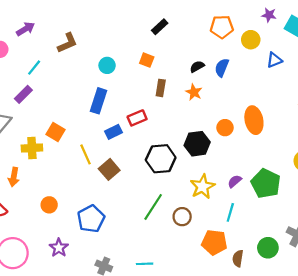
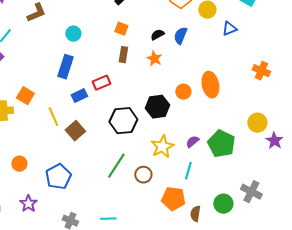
orange square: (147, 60) -> (121, 29), moved

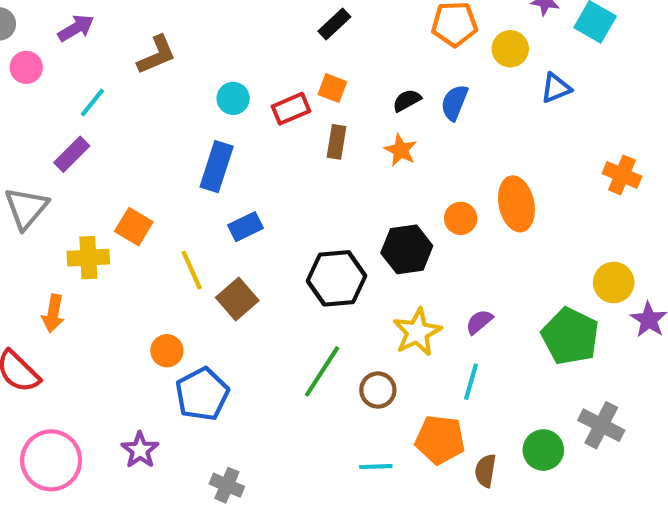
red rectangle: (101, 83) -> (291, 109), moved
green pentagon: (221, 144) -> (570, 336), moved
orange circle: (19, 164) -> (167, 351), moved
cyan line: (108, 219) -> (376, 467), moved

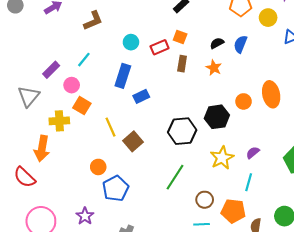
pink circle: (26, 67) -> (72, 85), moved
cyan line: (92, 103) -> (84, 60), moved
blue rectangle: (245, 227) -> (141, 96), moved
orange arrow: (53, 313) -> (42, 149), size x1.4
brown circle: (378, 390) -> (205, 200), moved

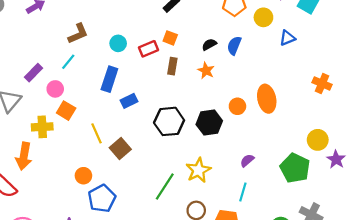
brown L-shape: (93, 21) -> (78, 34), moved
black hexagon: (182, 131) -> (169, 121), moved
yellow star: (222, 158) -> (198, 170), moved

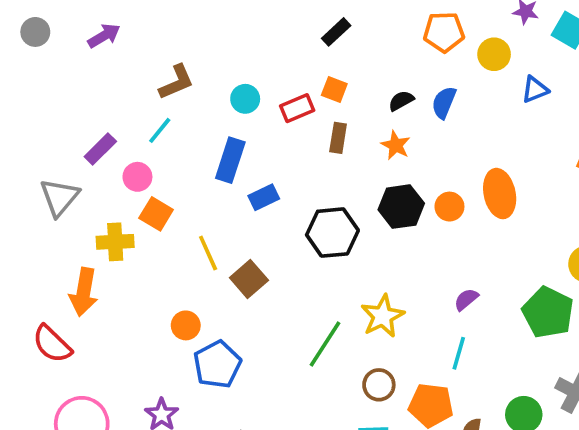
black hexagon: (209, 123) -> (401, 207), moved

